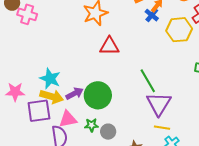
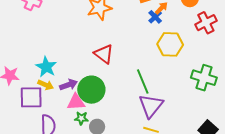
yellow hexagon: (179, 30) -> (170, 44), moved
red triangle: (109, 46) -> (104, 54), moved, turned 30
yellow arrow: (52, 97) -> (46, 85), size x0.7
pink triangle: (68, 119) -> (76, 102), moved

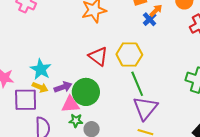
yellow hexagon: (170, 44) -> (129, 55), moved

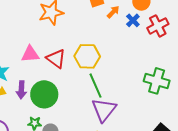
blue cross: (150, 19) -> (133, 20), moved
purple arrow: (63, 87) -> (21, 90), turned 114
pink triangle: (70, 104) -> (30, 54), moved

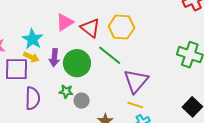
pink triangle: (30, 54) -> (65, 22), turned -30
green line: (95, 86) -> (110, 55), moved, turned -30

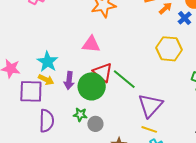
pink triangle: (65, 22) -> (91, 44), moved, turned 36
yellow hexagon: (121, 27) -> (169, 49), moved
red triangle: (90, 28) -> (103, 72), moved

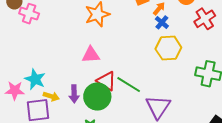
blue cross: (185, 18) -> (162, 22), moved
cyan star: (48, 62) -> (35, 79), moved

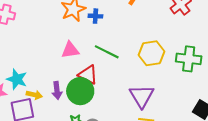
blue cross: (162, 22) -> (95, 16), moved, turned -32
yellow hexagon: (168, 48) -> (151, 53), moved
green line: (129, 85) -> (107, 52), moved

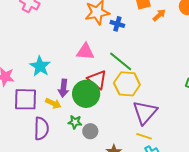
yellow hexagon: (151, 53) -> (127, 84), moved
cyan star: (17, 79) -> (40, 66), moved
yellow arrow: (34, 95) -> (53, 103), moved

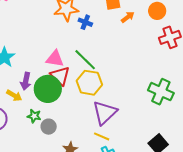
pink triangle: (85, 52) -> (55, 59), moved

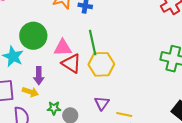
green line: (85, 60) -> (93, 43), turned 45
green circle: (48, 89) -> (33, 36), moved
purple triangle: (105, 113) -> (102, 103), moved, size x0.6

